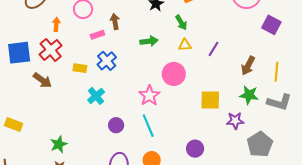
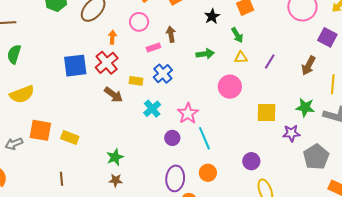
brown arrow: (248, 66) -> (308, 66), moved
brown arrow: (42, 80) -> (113, 95), moved
pink star: (149, 96) -> (188, 113), moved

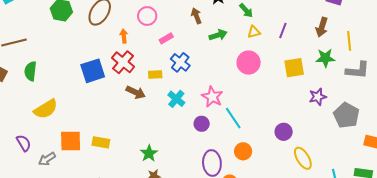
brown arrow: (171, 34) -> (196, 16), moved
green star: (305, 107) -> (325, 58), moved
yellow square: (266, 112) -> (294, 68), moved

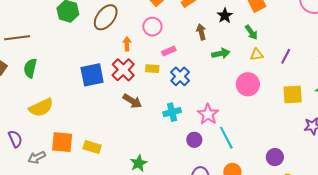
yellow rectangle: (155, 75) -> (152, 69), moved
cyan cross: (176, 99) -> (172, 112), turned 30

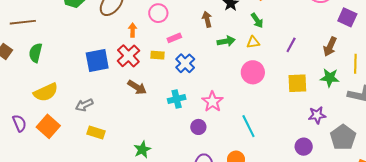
yellow triangle: (257, 54) -> (253, 42), moved
cyan line: (226, 138) -> (248, 126), moved
orange square: (62, 142) -> (48, 126), moved, turned 35
gray arrow: (37, 157) -> (84, 105), moved
purple circle: (275, 157) -> (304, 147), moved

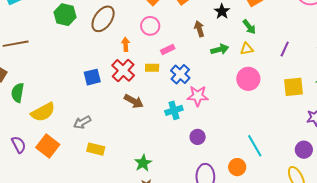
green semicircle: (35, 53) -> (18, 93), moved
blue square: (97, 60) -> (92, 77), size x0.7
pink star: (213, 102) -> (198, 96), moved, turned -30
cyan line: (248, 126) -> (255, 146), moved

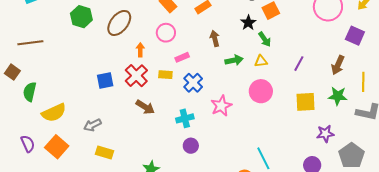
black star: (222, 11) -> (248, 23), moved
pink star: (198, 96) -> (221, 106), moved, turned -30
purple circle: (198, 137) -> (191, 146), moved

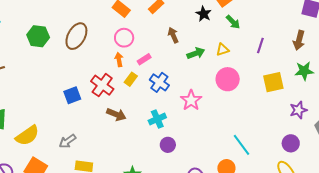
green arrow: (265, 39) -> (233, 22), moved
orange arrow: (140, 50) -> (119, 60), moved
yellow rectangle: (165, 75) -> (131, 79), turned -48

